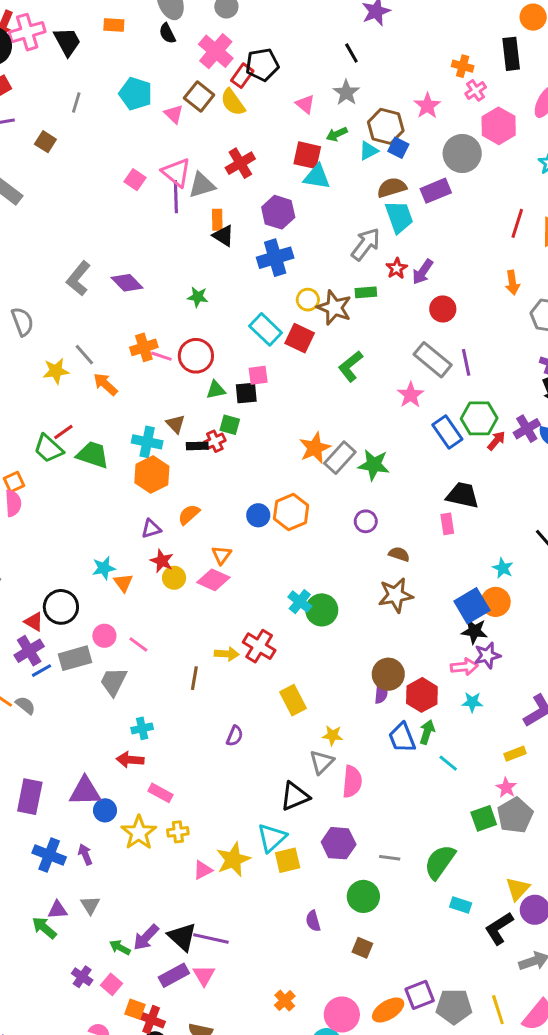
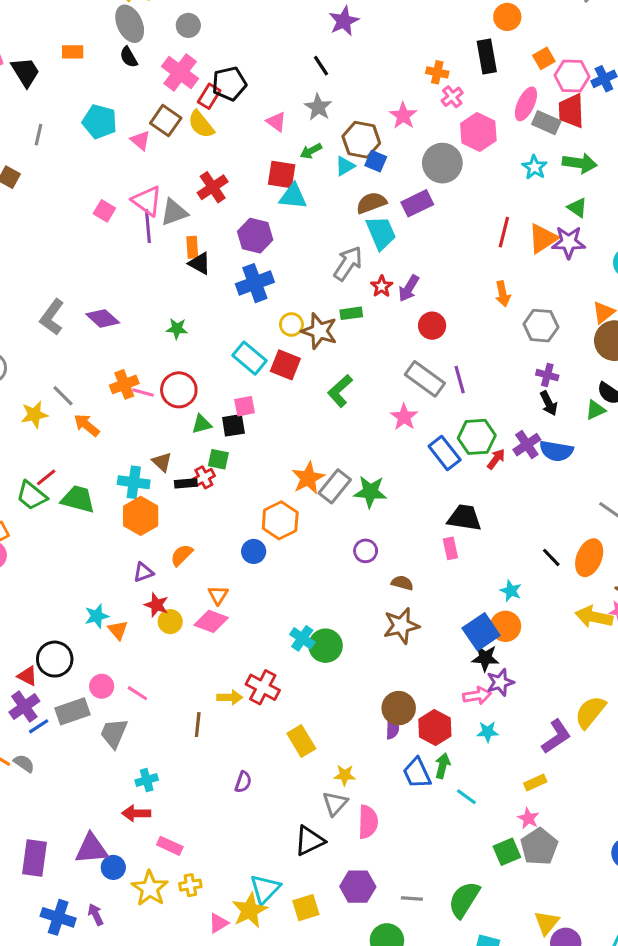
orange hexagon: (291, 512) -> (280, 520), moved
cyan triangle: (272, 838) -> (265, 889), moved

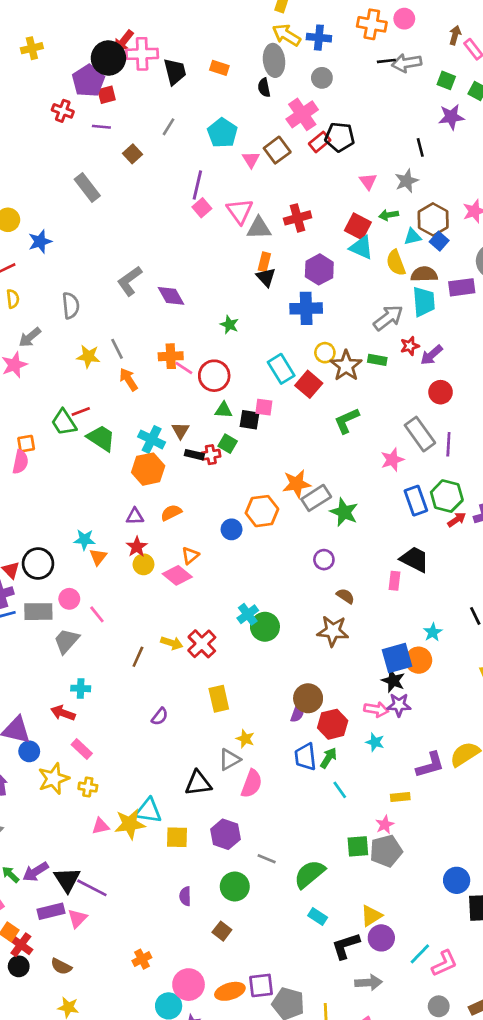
yellow semicircle: (201, 124) -> (396, 263), moved
purple line: (148, 226) -> (197, 185), moved
cyan triangle: (265, 889) -> (148, 811), turned 36

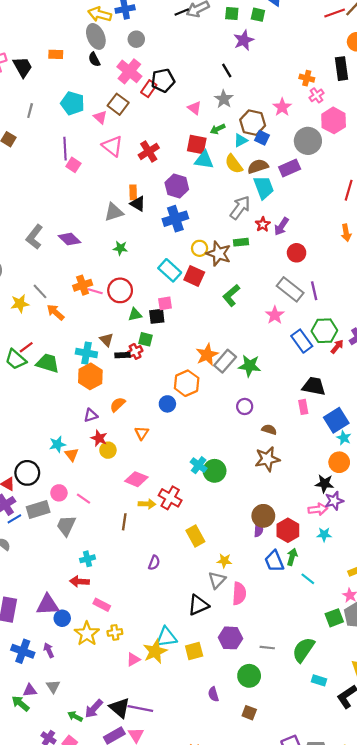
pink triangle: (240, 211) -> (112, 146), moved
gray triangle: (259, 228) -> (114, 212), moved
pink diamond: (177, 575) -> (136, 479), moved
blue square: (397, 658) -> (336, 420), moved

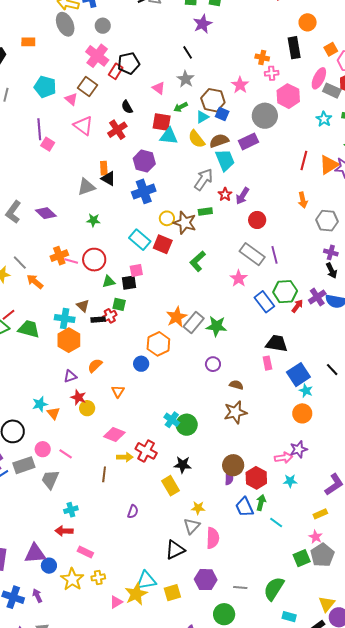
black semicircle: (94, 59) -> (127, 107), moved
pink cross: (316, 95) -> (272, 73), turned 32
black star: (324, 484) -> (183, 465), moved

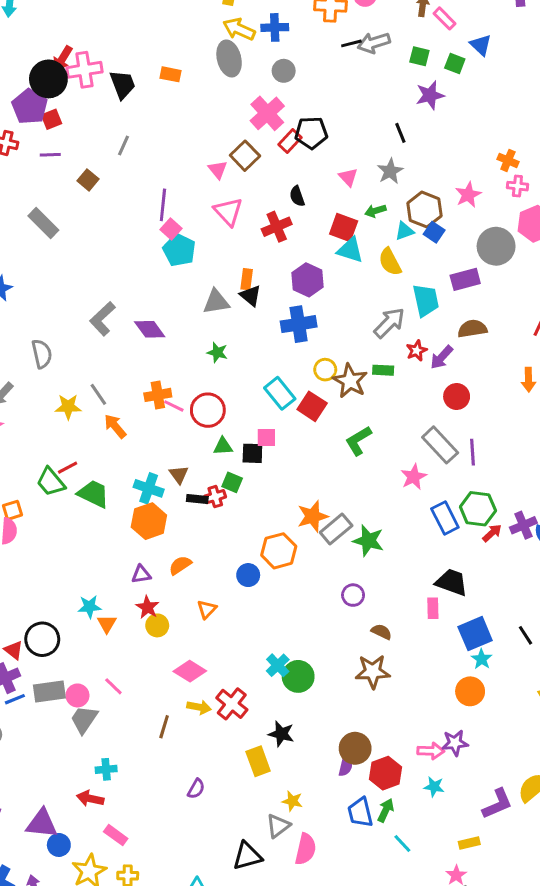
cyan pentagon: (45, 87) -> (179, 250), moved
brown semicircle: (219, 141) -> (472, 329), moved
pink circle: (43, 449) -> (77, 695), moved

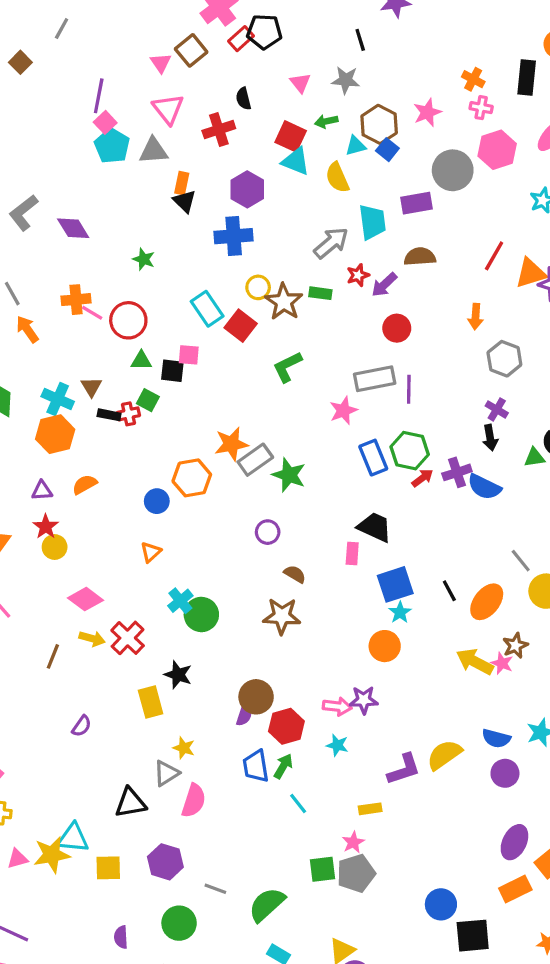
gray star: (390, 171) -> (346, 80), turned 30
gray triangle: (216, 302) -> (153, 151), moved
gray rectangle: (440, 445) -> (375, 379), turned -63
orange triangle: (207, 609) -> (151, 552), moved

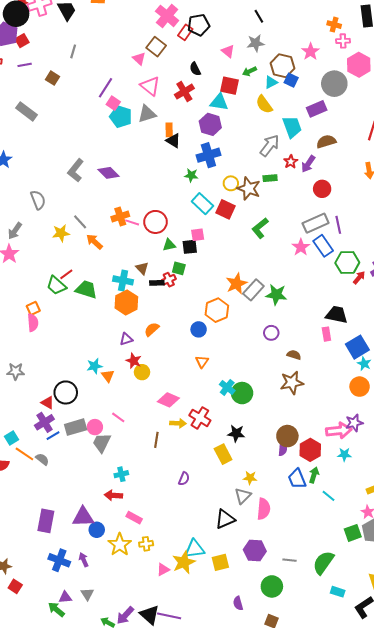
purple line: (99, 96) -> (106, 88), turned 35
cyan triangle: (296, 161) -> (219, 102), moved
green star: (144, 259) -> (191, 175), moved
blue rectangle: (373, 458) -> (323, 246), moved
pink arrow: (337, 706) -> (339, 431), size x1.4

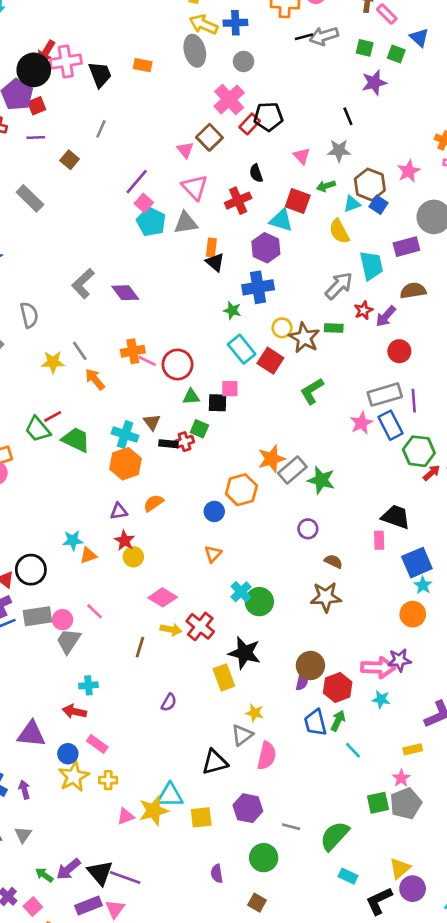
orange triangle: (108, 376) -> (88, 555), turned 40
black star: (236, 433) -> (245, 653), size x1.4
blue circle: (97, 530) -> (68, 754), moved

